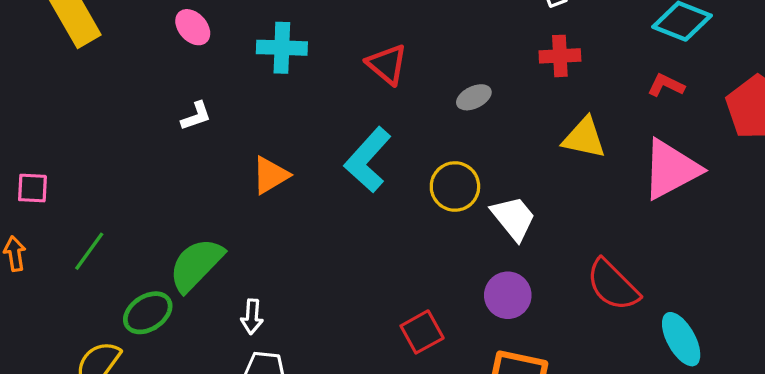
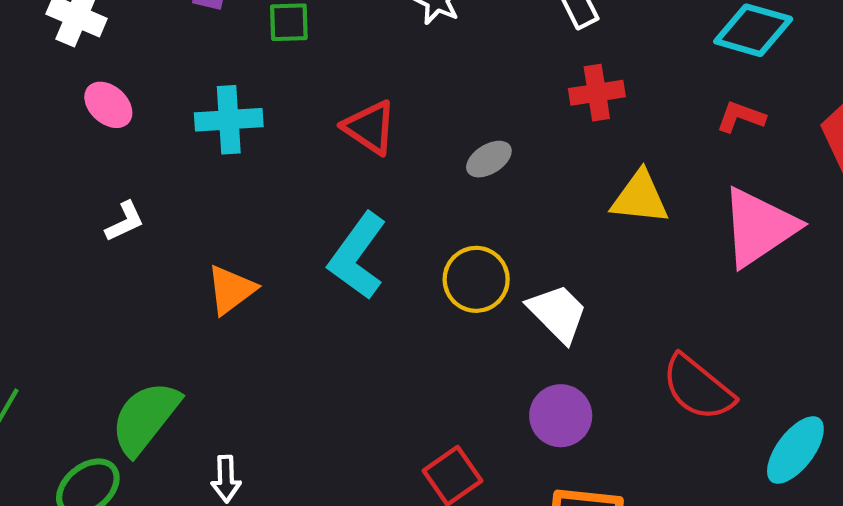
cyan ellipse: (681, 339) -> (795, 450), turned 72

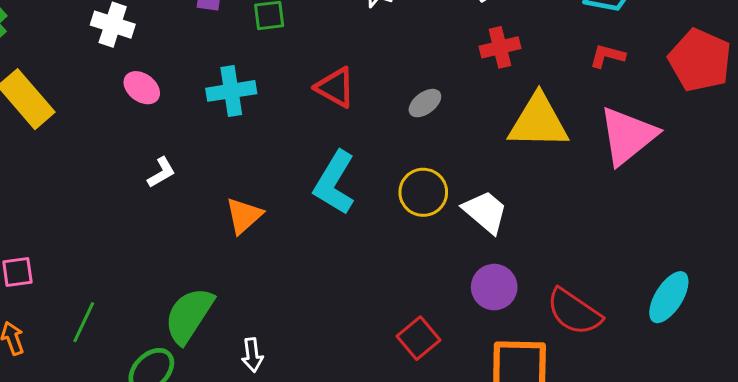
yellow triangle: (640, 198) -> (538, 122), size x1.4
red semicircle: (698, 388) -> (574, 312), moved

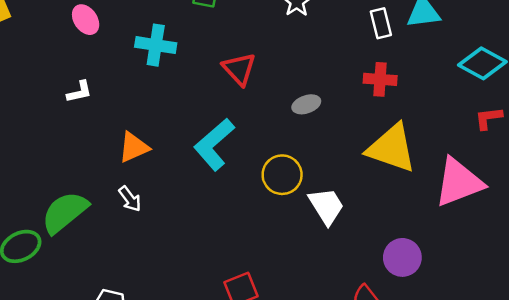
red L-shape: (607, 56) -> (488, 118), moved, turned -40
purple circle: (494, 287) -> (402, 257), moved
white arrow: (252, 355) -> (130, 199), moved, turned -48

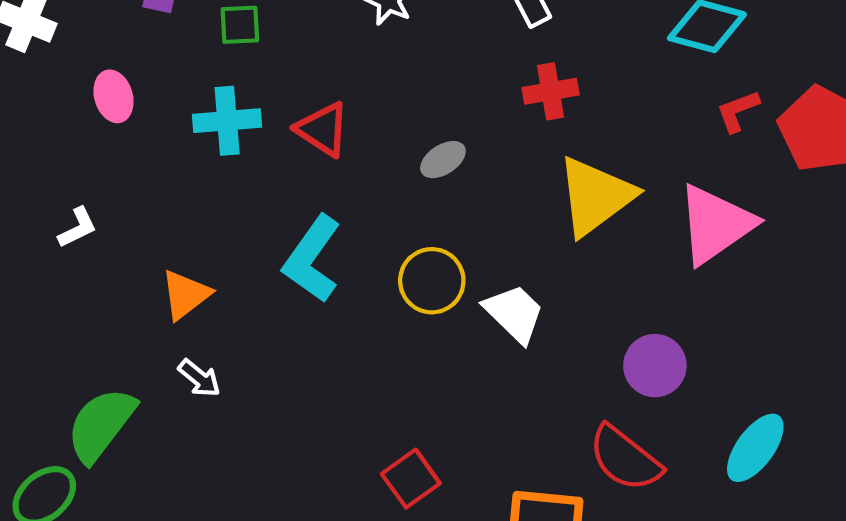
pink ellipse: (86, 20) -> (113, 96), moved, turned 32
cyan cross: (156, 45) -> (227, 121), moved
yellow triangle: (392, 148) -> (595, 196), turned -42

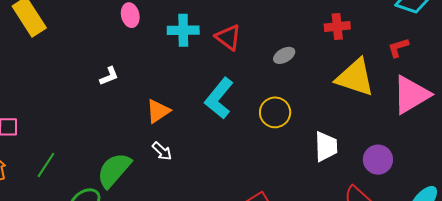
red L-shape: (738, 111) -> (398, 48), moved
yellow triangle: (595, 196) -> (355, 78), turned 51
white trapezoid: (514, 313) -> (326, 146), moved, turned 40

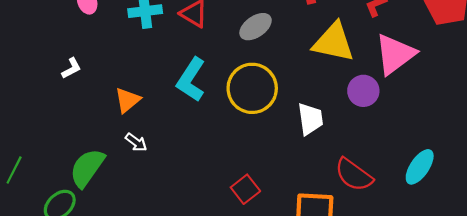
gray ellipse: (284, 55) -> (256, 27), size x1.4
yellow circle: (275, 112) -> (252, 88), size x1.5
purple circle: (378, 160) -> (363, 91), moved

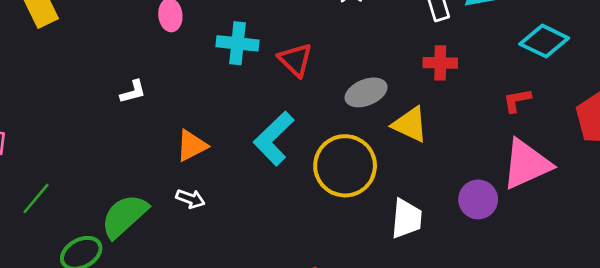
yellow triangle: (334, 42) -> (410, 124), moved, size x0.7
white arrow: (136, 142) -> (190, 199), turned -30

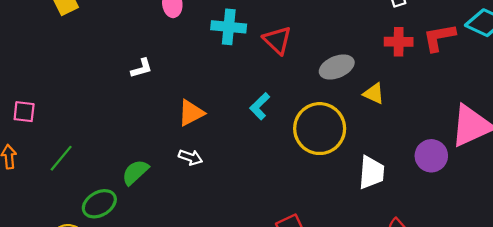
red L-shape: (517, 100) -> (439, 37), moved, size x1.4
yellow triangle: (410, 124) -> (374, 94), size x0.7
cyan L-shape: (274, 138) -> (260, 106), size x0.6
green semicircle: (124, 216) -> (135, 172), size x0.7

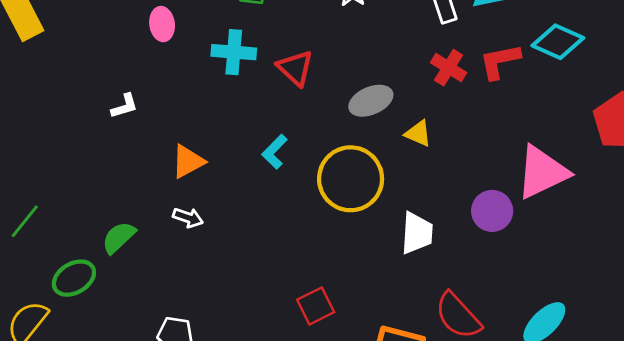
red cross: (399, 42) -> (449, 68), turned 32

